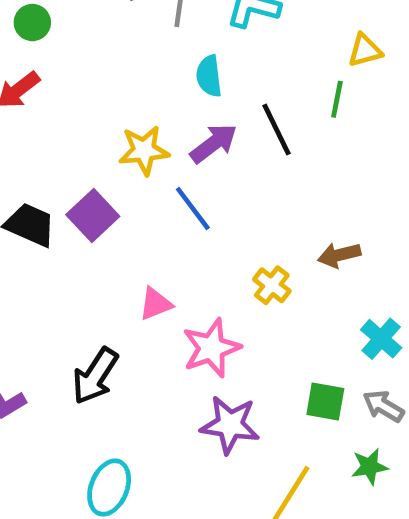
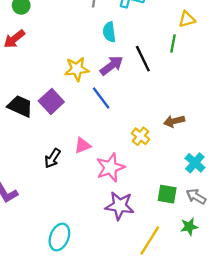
black arrow: (95, 376) -> (52, 158), moved, size x0.7

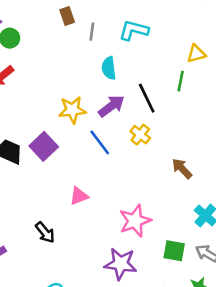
brown arrow: (174, 121) -> (182, 169), turned 60
yellow cross: (140, 136) -> (140, 135), moved
black arrow: (52, 158) -> (45, 232), moved, turned -72
pink star: (110, 167) -> (135, 221), moved

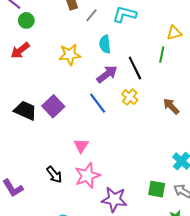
gray line: (92, 32) -> (91, 15), turned 32
yellow star: (72, 110) -> (70, 55), moved
brown arrow: (182, 169) -> (171, 106), moved
pink triangle: (79, 196) -> (81, 146), turned -35
pink star: (135, 221) -> (87, 176), moved

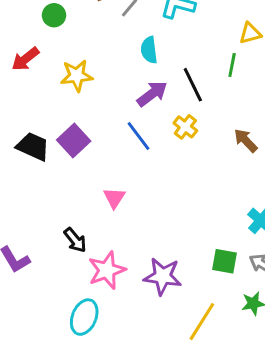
green circle: (26, 20) -> (54, 15), moved
yellow star: (70, 55) -> (77, 76), moved
pink star: (87, 176) -> (107, 270), moved

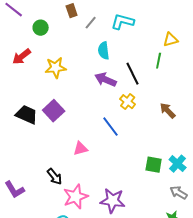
purple arrow: (152, 94) -> (106, 80), turned -120
blue line: (139, 136) -> (111, 127), moved
pink triangle: (114, 198) -> (81, 149), turned 42
green square: (225, 261) -> (154, 165), moved

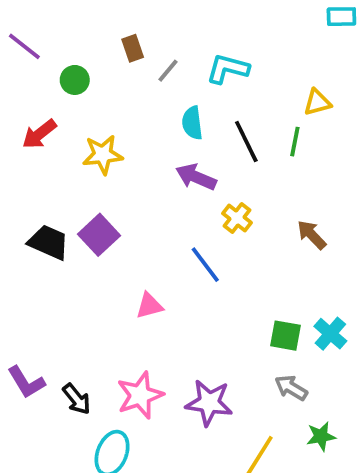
black line: (133, 74) -> (246, 142), moved
black arrow: (55, 177) -> (77, 399), moved
gray arrow: (179, 193) -> (291, 388), moved

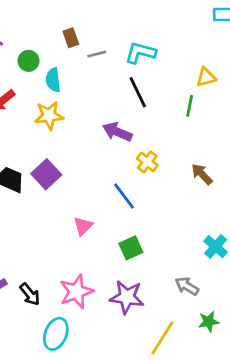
gray line: (168, 71) -> (97, 54), turned 36
cyan semicircle: (192, 123) -> (53, 80), moved
black line: (246, 142) -> (138, 92), moved
pink triangle: (149, 306) -> (83, 226), turned -30
green square: (286, 336) -> (131, 248), moved, turned -35

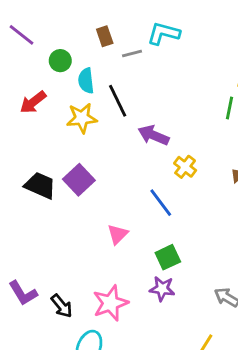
cyan L-shape: (140, 53) -> (164, 33), moved
black line: (138, 92) -> (118, 101), moved
purple star: (127, 297) -> (162, 289), moved, size x0.7

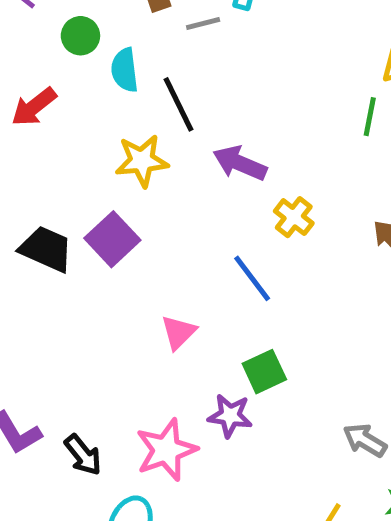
yellow star: (82, 118) -> (142, 161), moved
purple star: (162, 289) -> (230, 416), moved

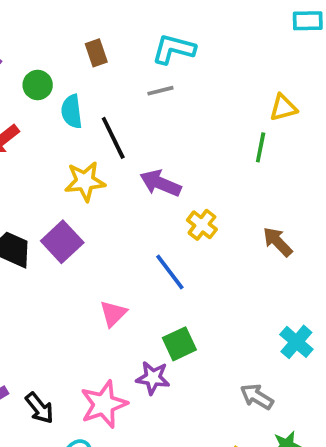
gray line: (203, 23) -> (160, 91), moved

